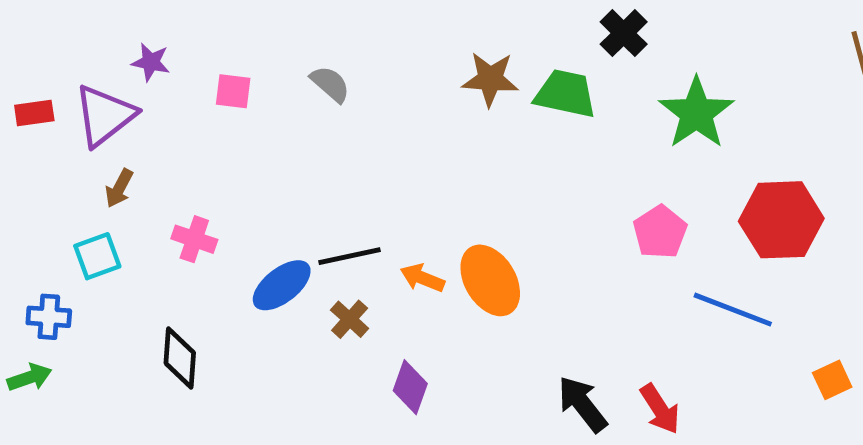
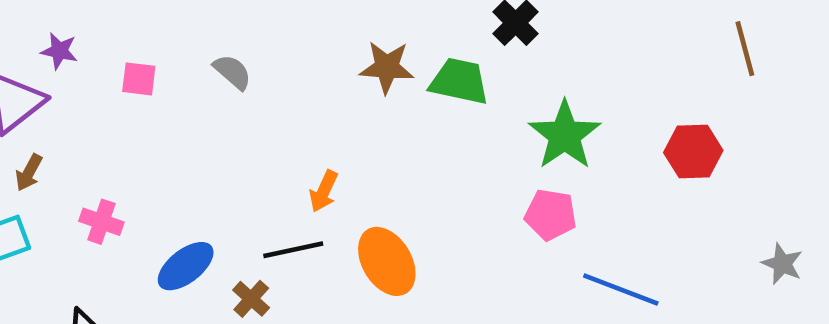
green star: (696, 113) -> (565, 135), moved
red hexagon: (781, 220) -> (693, 151), moved, size x0.7
pink pentagon: (660, 232) -> (551, 215), turned -30
black line: (350, 256) -> (293, 250), moved
orange arrow: (422, 278) -> (324, 191), moved, turned -87

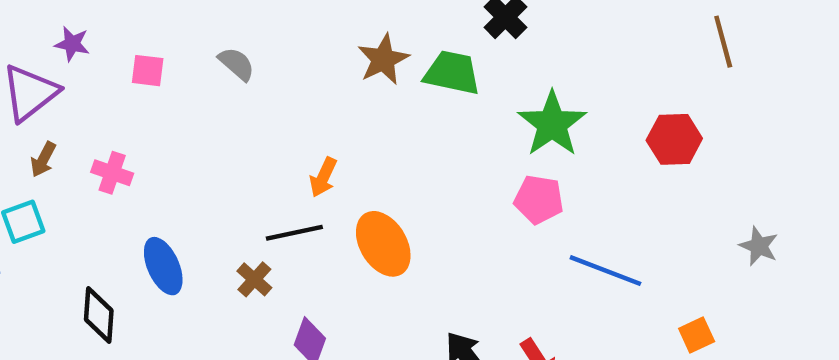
brown star: (387, 67) -> (383, 59), turned -30
pink cross: (101, 222) -> (112, 173), moved
blue ellipse: (186, 266) -> (163, 266), moved, turned -76

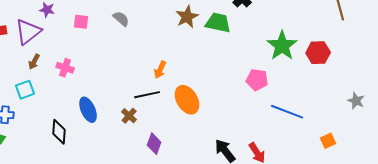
green star: (552, 124) -> (282, 46), moved

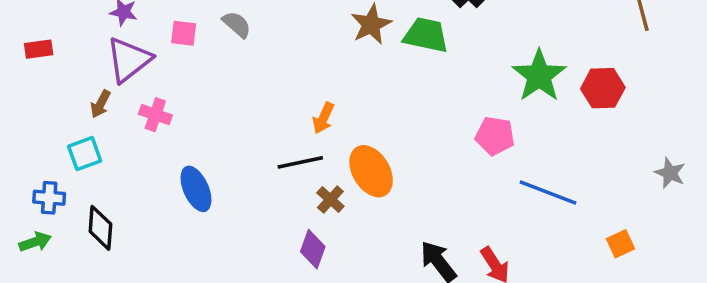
gray semicircle: (121, 19) -> (237, 24), moved
purple triangle: (28, 32) -> (129, 60), moved
brown cross: (129, 116) -> (330, 200), moved
black diamond: (59, 132) -> (100, 228), moved

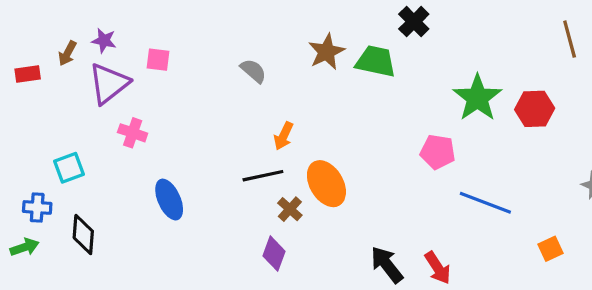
gray semicircle: (237, 24) -> (253, 71), moved
brown arrow: (100, 104) -> (67, 53), moved

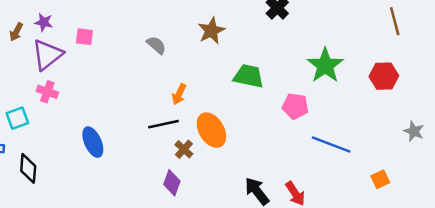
green trapezoid: (376, 61) -> (249, 76), moved
red hexagon: (535, 109) -> (384, 76), moved
pink cross: (133, 133) -> (47, 92), moved

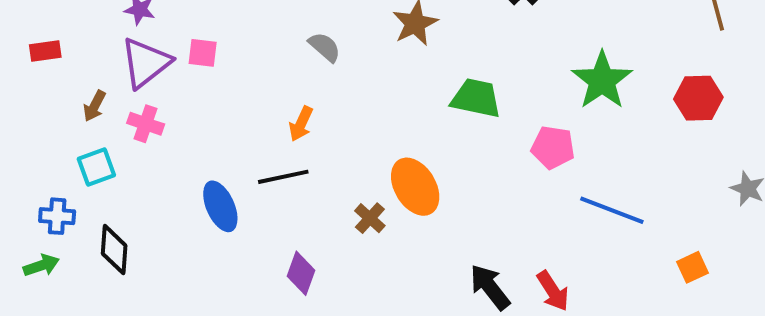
brown arrow: (16, 32) -> (94, 106), moved
pink square: (84, 37) -> (203, 53), moved
orange arrow: (179, 94) -> (301, 124), moved
black line: (164, 124) -> (283, 177), moved
purple diamond: (172, 183) -> (301, 273), moved

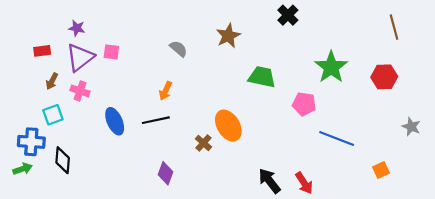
red rectangle: (45, 51) -> (42, 51), moved
blue ellipse: (220, 206) -> (115, 121), moved
blue cross: (57, 216) -> (31, 142), size x1.4

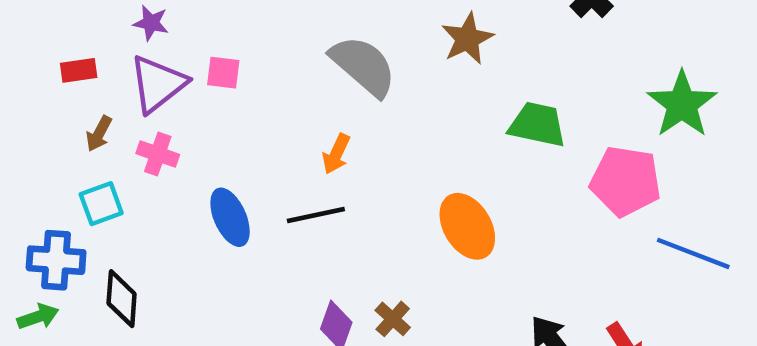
gray semicircle: (179, 49) -> (363, 66), size x1.8
pink pentagon: (304, 104) -> (625, 181), size x1.4
brown cross: (203, 143) -> (393, 319), moved

